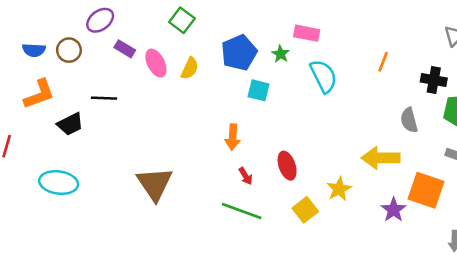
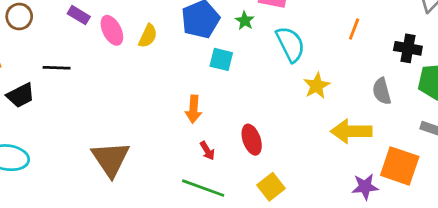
yellow star: (339, 189) -> (317, 86), moved
purple star: (394, 210) -> (365, 187), turned 30

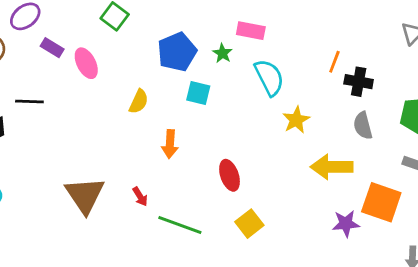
yellow semicircle: (148, 36) -> (139, 102), moved
black cross: (408, 48) -> (359, 82), moved
red arrow: (207, 151) -> (140, 197), moved

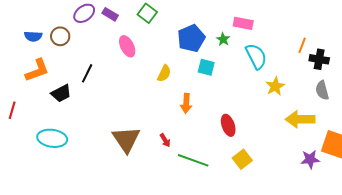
purple rectangle: (52, 48) -> (110, 14), moved
black line: (29, 102) -> (87, 73), turned -66

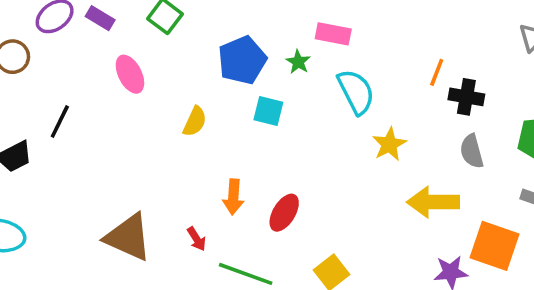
orange arrow: (186, 103) -> (233, 197), moved
red ellipse: (228, 125) -> (284, 213), moved, turned 50
brown triangle: (126, 139) -> (128, 237), turned -32

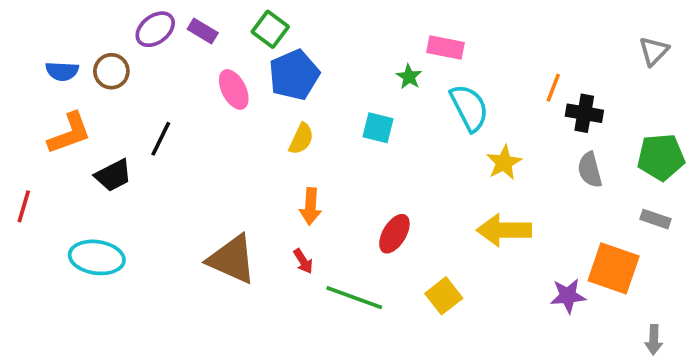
blue pentagon: (242, 60) -> (294, 75), moved
orange arrow: (233, 197) -> (310, 206), moved
yellow arrow: (433, 202) -> (504, 230), moved

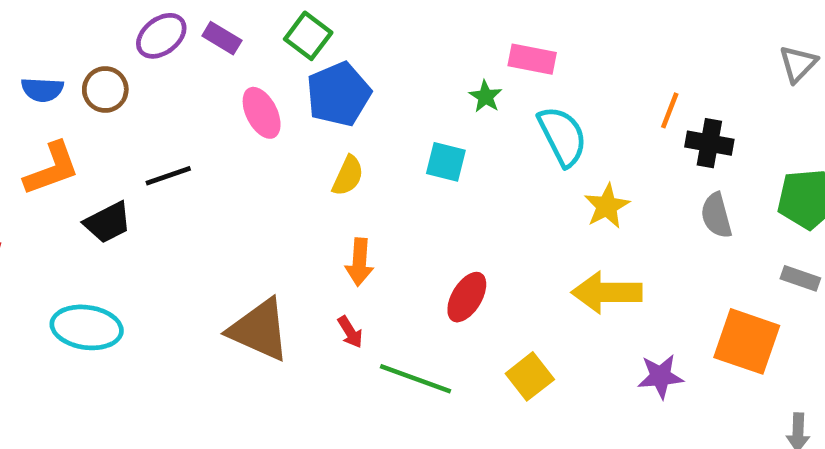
black line: (161, 139) -> (168, 176), turned 45
purple star: (568, 296) -> (660, 376), moved

